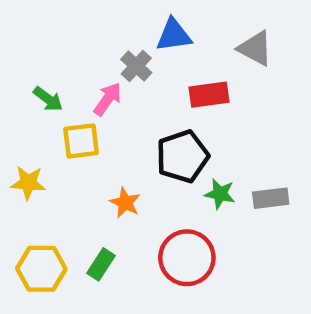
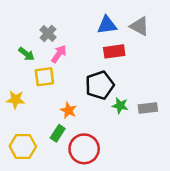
blue triangle: (174, 35) -> (107, 25), moved
gray cross: (136, 66) -> (48, 33), moved
red circle: (187, 258) -> (84, 149), moved
green rectangle: (101, 264) -> (58, 133), moved

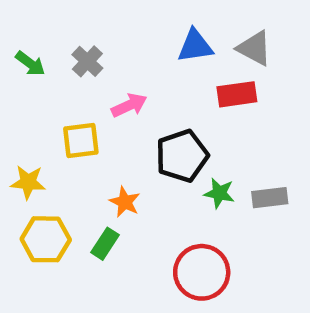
red rectangle: (114, 51) -> (237, 94), moved
green arrow: (26, 54) -> (30, 64), moved
pink arrow: (59, 54) -> (129, 105), moved, turned 30
yellow hexagon: (23, 146) -> (46, 239), moved
red circle: (84, 149) -> (202, 272), moved

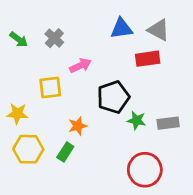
orange star: (125, 202) -> (78, 126), turned 30
red circle: (202, 272) -> (145, 170), moved

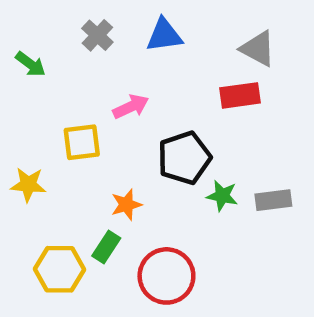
blue triangle: (122, 29) -> (164, 35), moved
gray cross: (54, 38) -> (97, 35), moved
yellow hexagon: (28, 149) -> (60, 269), moved
red circle: (145, 170) -> (166, 276), moved

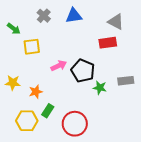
pink arrow: (131, 107) -> (59, 66), moved
yellow square: (82, 142) -> (32, 47), moved
black pentagon: (184, 158) -> (83, 71), turned -30
gray rectangle: (273, 200) -> (126, 81), moved
orange star: (126, 205) -> (36, 92), moved

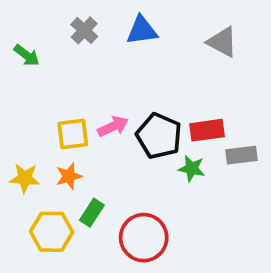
red rectangle: (108, 43) -> (207, 130), moved
yellow square: (32, 47) -> (73, 134), moved
yellow star: (13, 83) -> (25, 178), moved

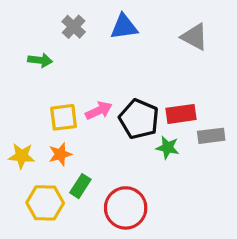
green arrow: (27, 55) -> (40, 60), moved, turned -30

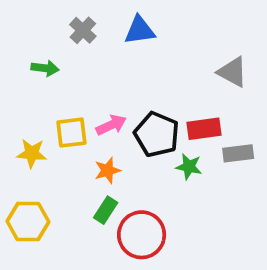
gray triangle: (194, 37) -> (232, 72), moved
orange star: (60, 154) -> (107, 170), moved
yellow star: (22, 156) -> (32, 153), moved
green rectangle: (80, 186) -> (106, 210), moved
yellow hexagon: (45, 203) -> (28, 222), moved

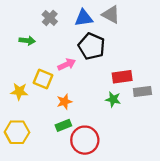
gray triangle: (232, 72) -> (111, 15), moved
pink arrow: (111, 125) -> (67, 64), moved
yellow square: (71, 133) -> (43, 79), turned 30
black pentagon: (157, 134) -> (92, 46), moved
green rectangle: (106, 210) -> (63, 125), turned 35

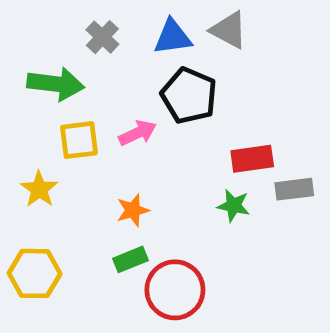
green arrow: (27, 41) -> (56, 84), size x1.6
yellow square: (43, 79) -> (79, 140), moved, turned -30
yellow star: (19, 91) -> (39, 189), turned 30

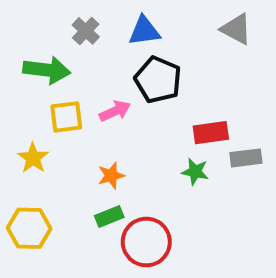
gray triangle: (229, 30) -> (236, 29), moved

